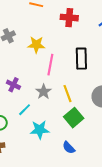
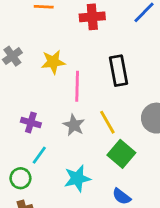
cyan line: (25, 110) -> (39, 155), moved

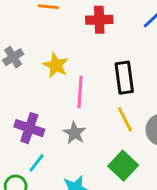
yellow star: (53, 62) -> (56, 65), turned 30
yellow line: (107, 122) -> (125, 119), moved
purple cross: (31, 123) -> (29, 128), size x1.4

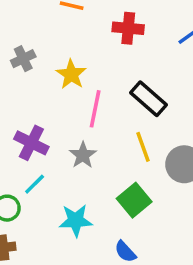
black rectangle: (124, 78) -> (148, 99), turned -48

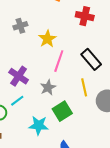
green square: (134, 200) -> (62, 111), moved

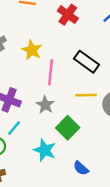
red cross: (85, 16) -> (68, 15), turned 36
yellow line: (84, 87) -> (86, 95), turned -66
cyan star: (39, 125) -> (45, 150), turned 30

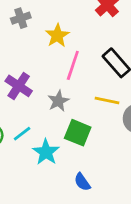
cyan line: (14, 128) -> (22, 134), moved
green square: (68, 128) -> (78, 133), turned -35

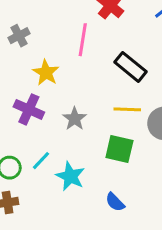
yellow star: (57, 36) -> (46, 73), moved
pink line: (73, 65) -> (83, 40), moved
green square: (78, 133) -> (119, 149), moved

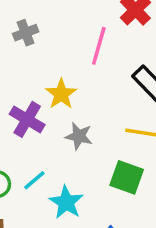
yellow star: (46, 73) -> (61, 94), moved
gray star: (75, 119) -> (79, 136), turned -30

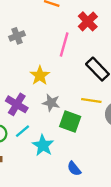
purple cross: (27, 119) -> (17, 104), moved
green square: (127, 177) -> (70, 121), moved

